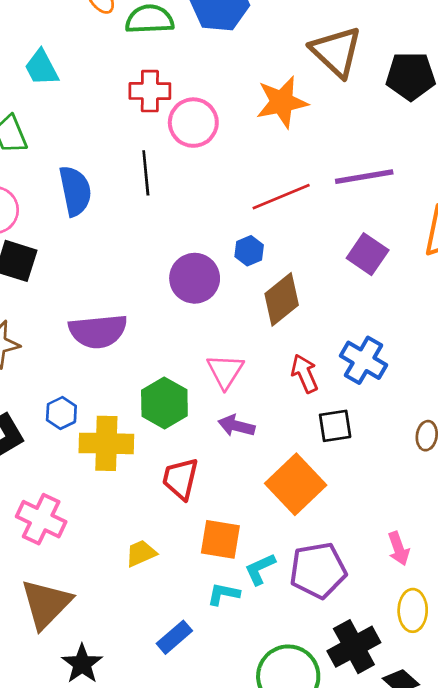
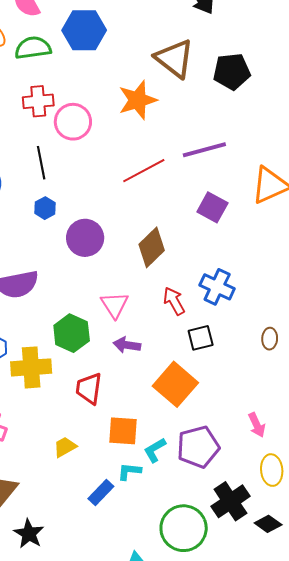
blue hexagon: (249, 251) -> (45, 208), moved
blue rectangle: (174, 637) -> (101, 492), moved

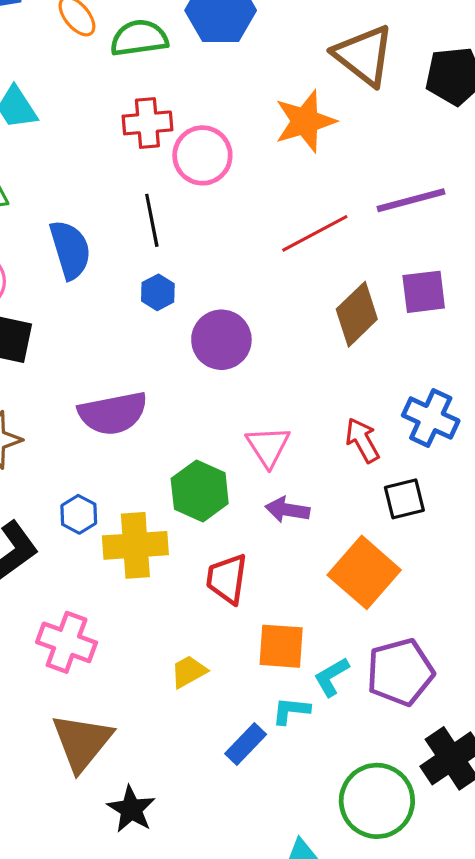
purple square: (212, 207) -> (424, 292), turned -36
brown diamond: (152, 247) -> (357, 314), moved

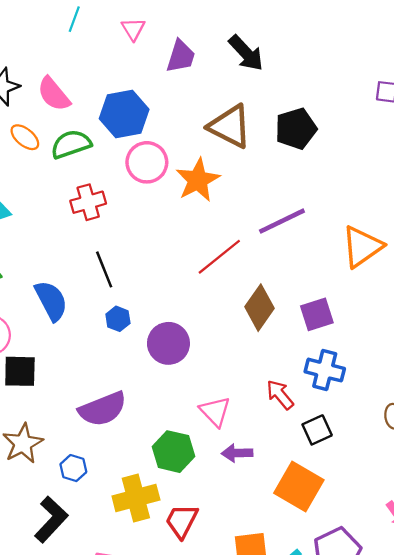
pink circle: (202, 155) -> (147, 162), moved
purple square: (424, 292) -> (317, 314), moved
blue hexagon: (79, 514) -> (73, 468), moved
red trapezoid: (227, 579) -> (182, 521), moved, turned 30

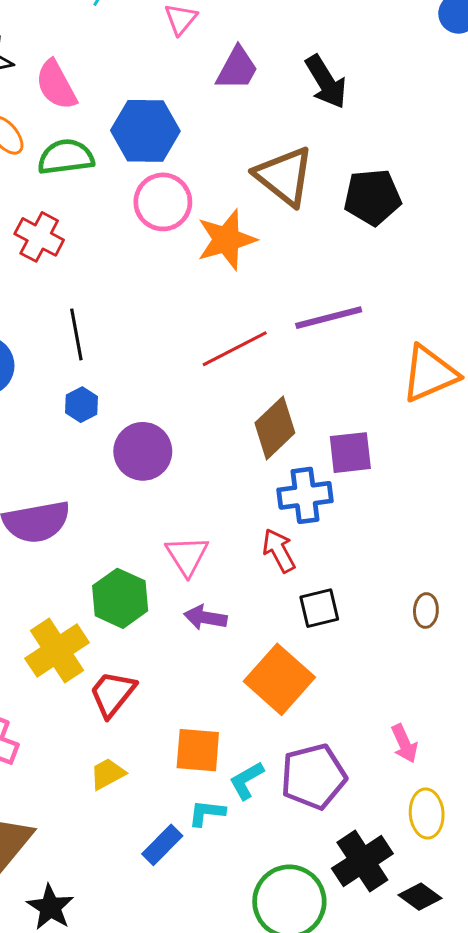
red cross: (88, 202) -> (39, 237), moved, turned 32
blue cross: (325, 370) -> (305, 495), moved, turned -33
yellow cross: (136, 498) -> (57, 651), turned -30

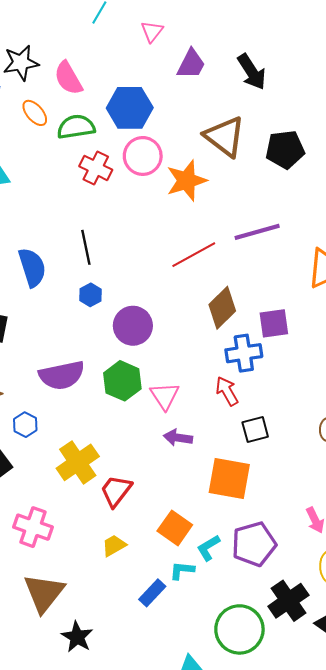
red cross: (39, 237) -> (96, 168), moved
green hexagon: (120, 598) -> (122, 381), moved
orange square: (279, 679) -> (229, 478), turned -30
orange square: (198, 750) -> (175, 528), turned 32

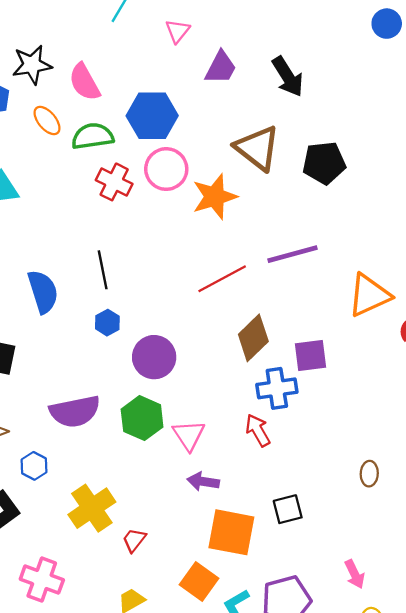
black square: (255, 430) -> (288, 509), moved
orange square: (229, 478) -> (231, 532), moved
red trapezoid: (116, 491) -> (134, 540), size x0.7

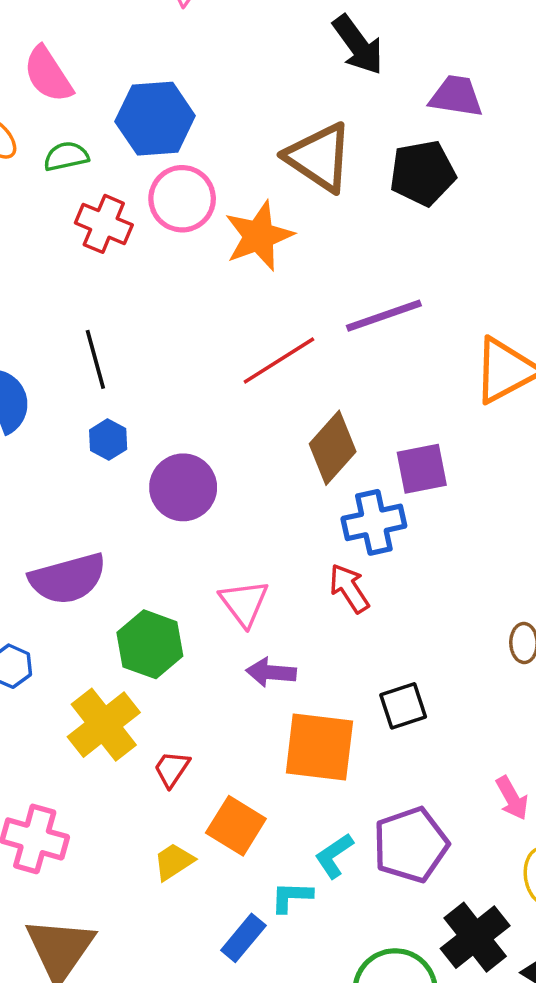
purple trapezoid: (221, 68) -> (456, 96), moved, turned -105
green semicircle: (93, 136) -> (66, 156), size x0.7
green hexagon: (142, 418) -> (150, 644), moved
orange square: (199, 582) -> (236, 826), moved

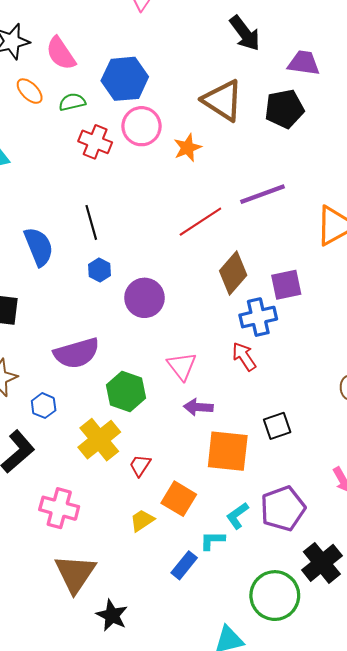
orange star: (259, 236) -> (187, 148), size x0.7

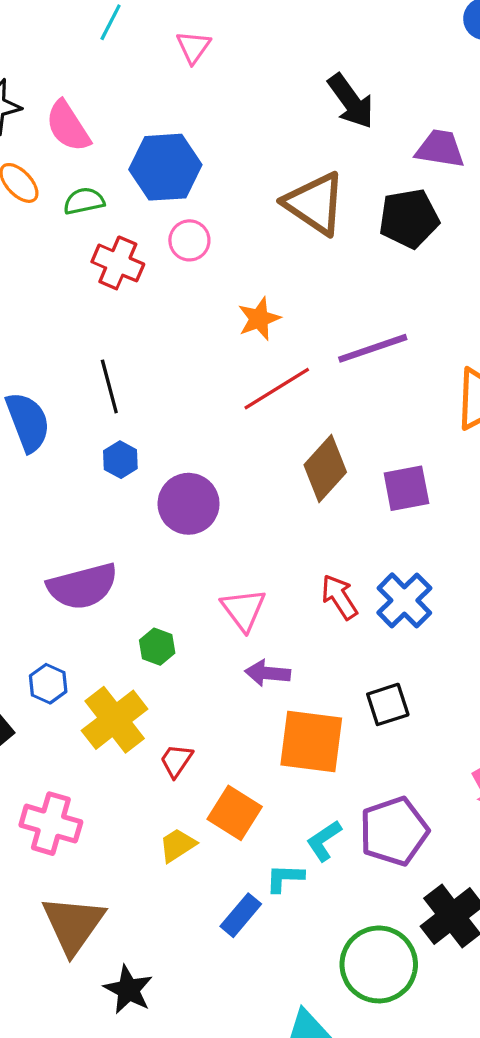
pink circle: (142, 126) -> (189, 240), size x0.7
orange star: (187, 148) -> (259, 319), moved
blue cross: (258, 317) -> (404, 600), moved, turned -33
green hexagon: (126, 391) -> (157, 647), size x0.6
blue hexagon: (44, 406) -> (48, 684), moved

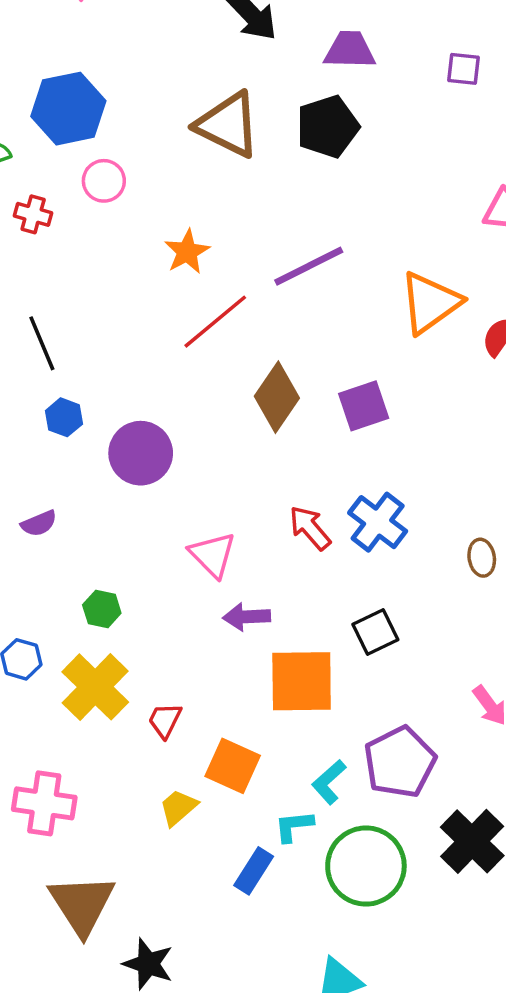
red cross: (118, 263) -> (33, 214), size x0.7
purple semicircle: (83, 586) -> (39, 523), moved, size x0.5
green hexagon: (157, 647) -> (102, 609), moved
green circle: (379, 964) -> (366, 866), moved

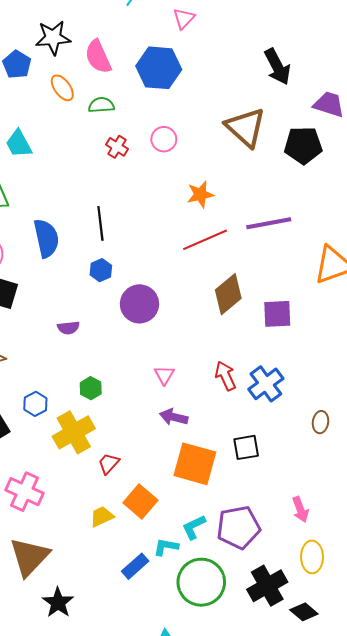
blue hexagon: (68, 109) -> (159, 68), moved
pink triangle: (213, 555) -> (164, 375), size x0.7

